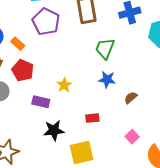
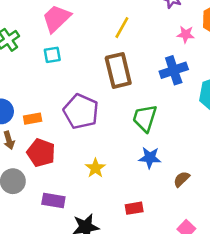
purple pentagon: (46, 22) -> (81, 111), moved
orange rectangle: (18, 44) -> (33, 119), turned -48
purple rectangle: (41, 102) -> (53, 200), moved

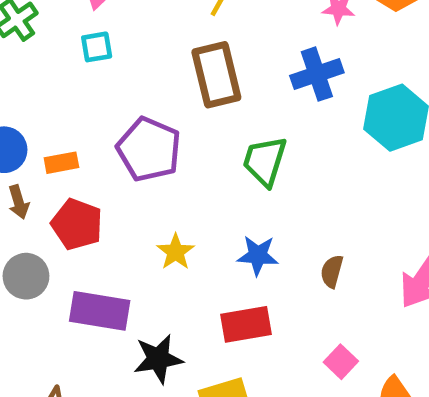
blue star: (150, 158) -> (258, 255), moved
brown semicircle: (182, 179) -> (332, 271), turned -30
purple rectangle: (53, 200) -> (100, 311), size x1.4
red rectangle: (134, 208) -> (246, 324), size x1.5

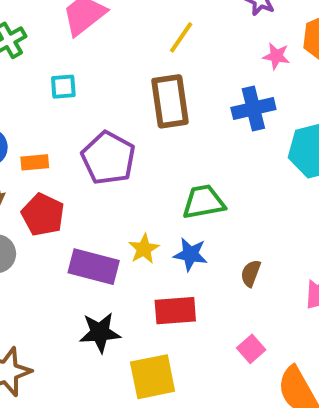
cyan square: (97, 47) -> (63, 87), moved
green trapezoid: (265, 161) -> (204, 202), moved, turned 57
yellow star: (176, 252) -> (144, 249), moved
purple rectangle: (100, 311) -> (94, 267), moved

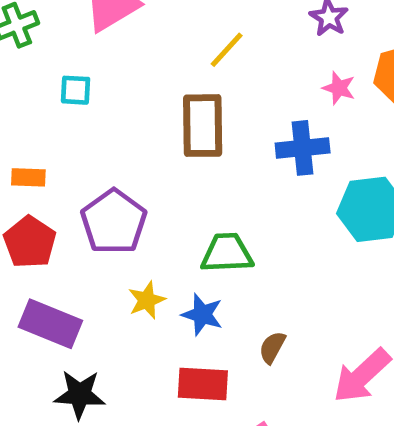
purple pentagon: (108, 158) -> (114, 222), moved
purple rectangle: (94, 267) -> (50, 324), moved
red rectangle: (175, 311) -> (203, 384), moved

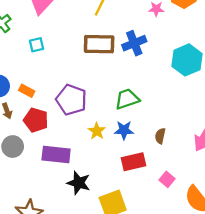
brown rectangle: (203, 126) -> (99, 44), turned -72
blue cross: (303, 148) -> (134, 43), moved
orange rectangle: (28, 177) -> (27, 91), turned 42
black star: (80, 394) -> (79, 183), turned 30

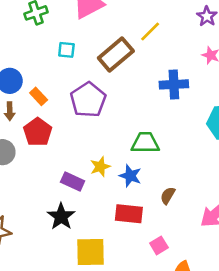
brown rectangle: (99, 44) -> (116, 55), moved, turned -60
purple pentagon: (71, 100) -> (88, 100), moved
purple rectangle: (56, 155) -> (73, 182), moved, size x0.7

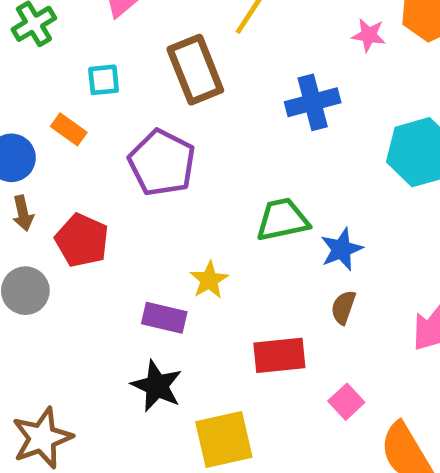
brown rectangle: (116, 55) -> (195, 70), turned -60
orange rectangle: (39, 96) -> (69, 129), moved
blue star: (130, 176) -> (341, 249), moved, turned -30

